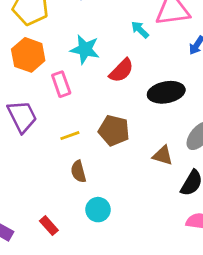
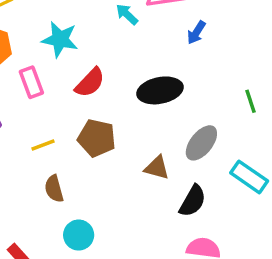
red semicircle: (121, 71) -> (90, 83), moved

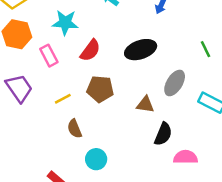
black semicircle: (193, 201) -> (163, 134), moved

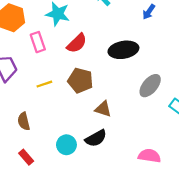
brown triangle: (145, 104) -> (103, 109), moved
brown semicircle: (75, 129) -> (24, 121), moved
black semicircle: (163, 134) -> (96, 138), moved, turned 30

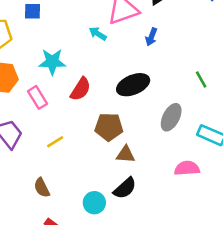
brown pentagon: (80, 80) -> (109, 127), moved
pink semicircle: (149, 156) -> (187, 168), moved

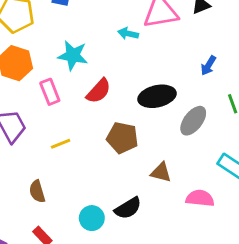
cyan arrow: (98, 34) -> (128, 34), turned -30
blue arrow: (151, 37) -> (208, 66), moved
gray ellipse: (171, 117) -> (193, 121), moved
brown triangle: (126, 154) -> (161, 172), moved

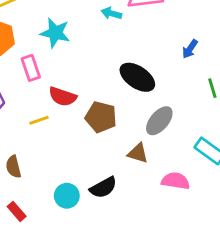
red semicircle: (99, 91) -> (63, 97), moved, turned 64
black ellipse: (157, 96) -> (137, 77), turned 44
gray ellipse: (193, 121) -> (159, 121), moved

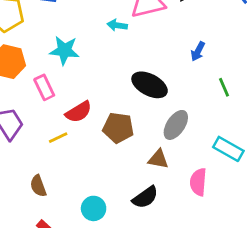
red semicircle: (63, 97) -> (79, 112), turned -44
pink semicircle: (176, 181) -> (198, 182), turned -88
black semicircle: (103, 187) -> (145, 197), moved

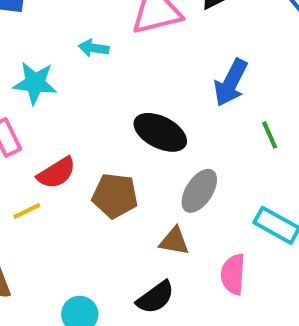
cyan arrow: (117, 25) -> (94, 48), moved
blue arrow: (198, 51) -> (231, 83), size x1.6

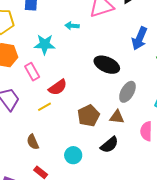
brown pentagon: (115, 196) -> (89, 116), moved, turned -30

